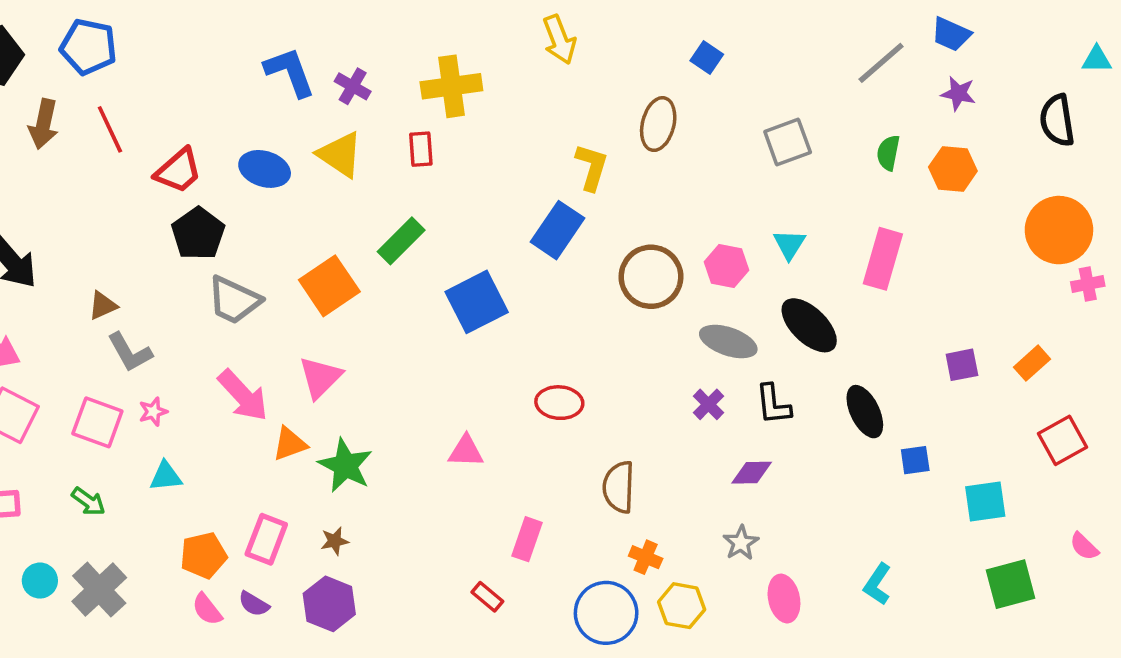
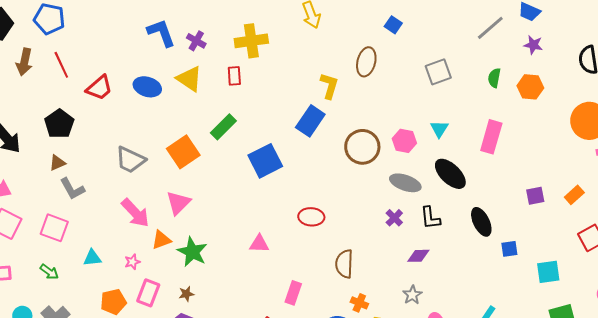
black pentagon: (198, 234) -> (59, 124), moved
pink star: (153, 412) -> (132, 262), moved

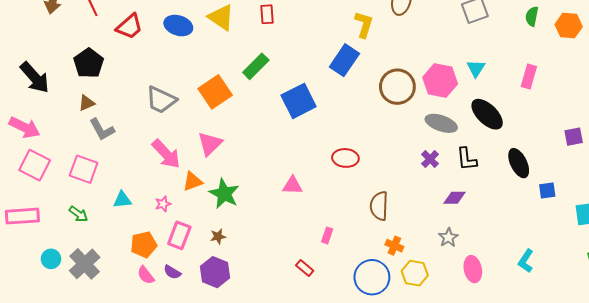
pink rectangle: (491, 137) -> (529, 76), size x0.7
pink hexagon: (404, 141) -> (440, 81), size x1.4
pink rectangle: (293, 293) -> (327, 235), size x0.7

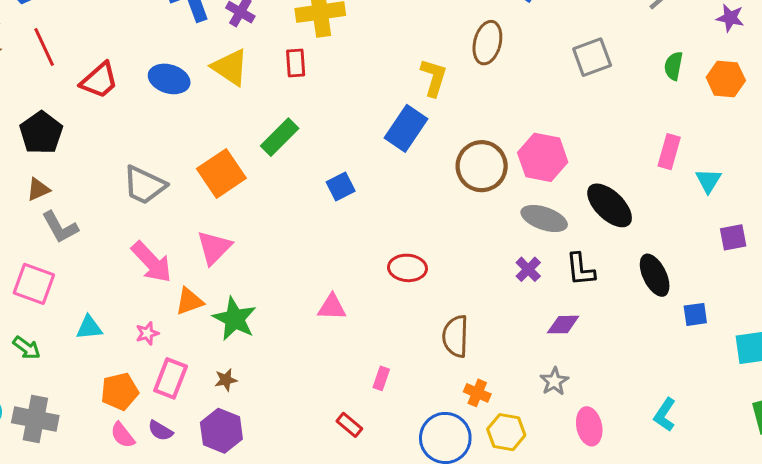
cyan triangle: (476, 68) -> (708, 181), moved
blue square: (299, 101) -> (341, 187), size x0.6
gray cross: (85, 264) -> (35, 419), turned -36

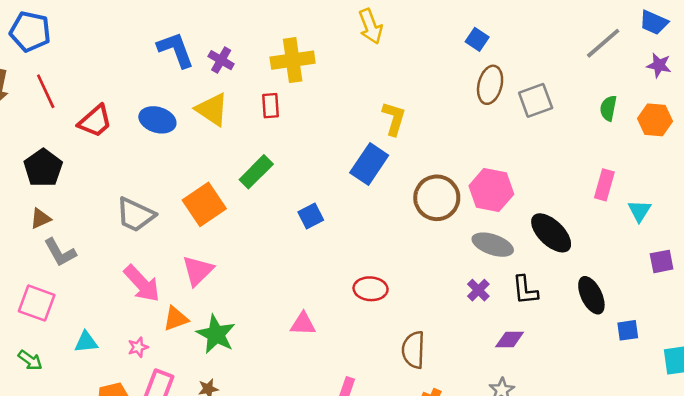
brown ellipse: (487, 43) -> (490, 85), moved

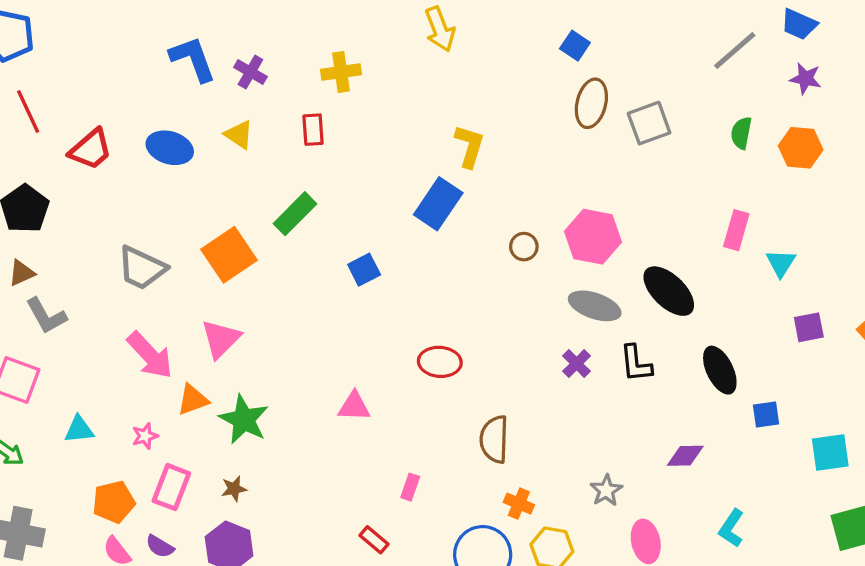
yellow cross: (293, 60) -> (341, 72), size x0.7
yellow triangle: (212, 109) -> (239, 135), size x0.7
brown circle: (437, 198) -> (524, 247), size x0.5
purple diamond: (510, 339) -> (685, 456), moved

